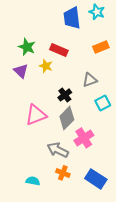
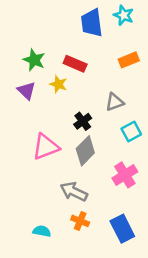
pink cross: (84, 138) -> (125, 175), moved
blue rectangle: (96, 179) -> (122, 229), turned 30

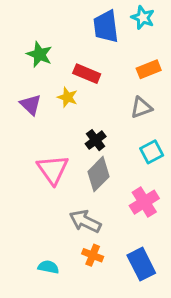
green star: (34, 60) -> (39, 54), moved
gray triangle: (115, 102) -> (141, 108), moved
pink triangle: (46, 147) -> (53, 170), turned -44

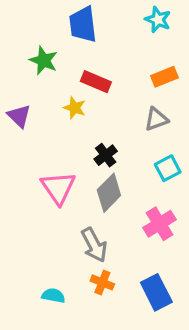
blue trapezoid: (106, 26) -> (83, 24), moved
purple triangle: (31, 105) -> (19, 116), moved
gray arrow: (85, 221) -> (94, 245), turned -144

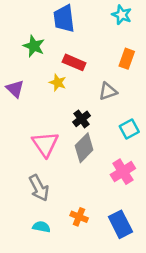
orange rectangle: (164, 77) -> (127, 59), turned -48
gray triangle: (156, 119) -> (108, 91), moved
gray arrow: (94, 245) -> (39, 188), moved

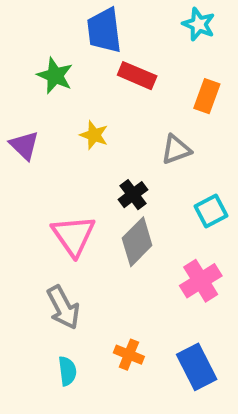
red rectangle: (74, 62) -> (137, 76), moved
cyan semicircle: (41, 227) -> (67, 371), turned 72

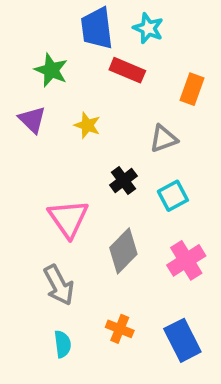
cyan star: (199, 24) -> (148, 28), moved
purple triangle: (24, 145) -> (32, 120), moved
cyan square: (211, 211) -> (173, 196), moved
gray diamond: (137, 242) -> (123, 251), moved

